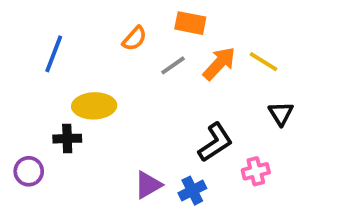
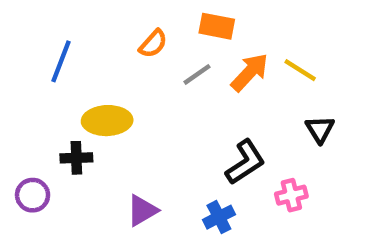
purple triangle: (148, 185) -> (142, 210), moved

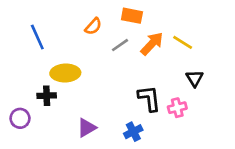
blue line: (61, 61) -> (37, 37), turned -45
black L-shape: (245, 162) -> (149, 98), turned -64
pink cross: (291, 195) -> (177, 108), moved

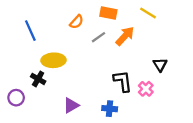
yellow line: (183, 42) -> (148, 13), moved
black cross: (47, 96) -> (38, 79), turned 32
pink cross: (177, 108) -> (146, 89), turned -32
blue cross: (133, 132) -> (110, 109), turned 32

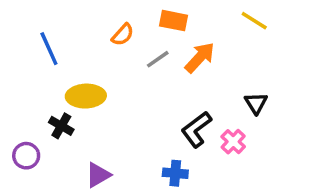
yellow line: (148, 13) -> (254, 21), moved
black L-shape: (123, 81) -> (196, 129), turned -120
purple triangle: (71, 105) -> (98, 175), moved

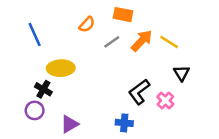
yellow line: (254, 21) -> (169, 42), moved
purple circle: (26, 156) -> (35, 110), moved

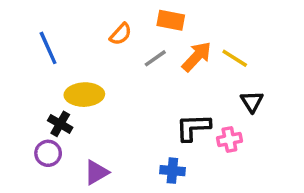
black L-shape: (139, 92) -> (193, 127), turned 35
pink cross: (165, 100) -> (229, 139), turned 35

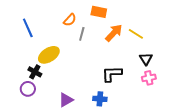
gray line: (155, 58) -> (82, 34), moved, turned -40
yellow ellipse: (84, 95) -> (49, 55), turned -30
pink cross: (229, 139) -> (149, 78), moved
purple triangle: (96, 172) -> (66, 100), moved

